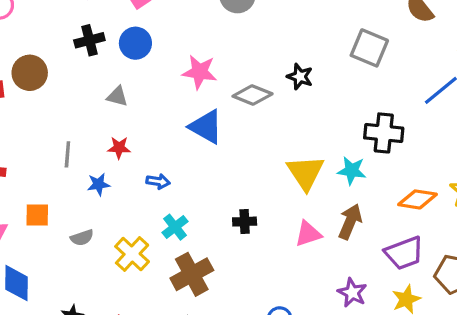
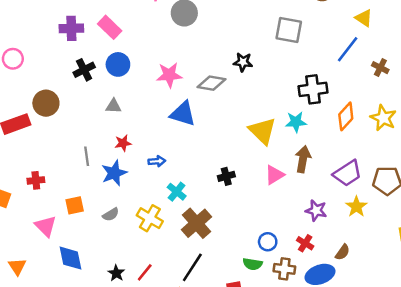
blue star: (99, 184) -> (114, 173), size x1.5
orange diamond: (417, 199) -> (346, 116), moved, turned -44

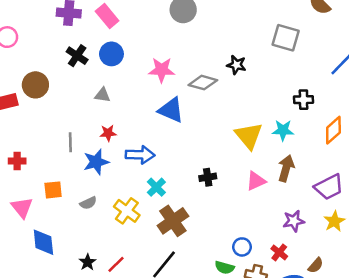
black cross: (84, 70) -> (77, 56), turned -35
black cross: (313, 89) -> (304, 100), size x0.7
blue arrow: (157, 161) -> (140, 155), size x1.6
purple star: (316, 210) -> (294, 221), turned -30

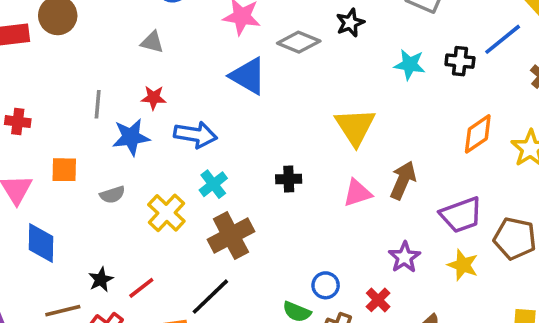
black star: (236, 65) -> (350, 23), turned 30
black cross: (304, 100) -> (460, 61), moved
cyan star: (283, 130) -> (410, 65), moved
purple star: (294, 221) -> (404, 257), turned -30
yellow star: (334, 221) -> (463, 265), turned -30

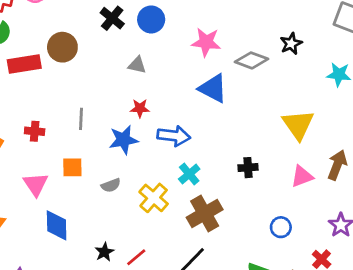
gray line: (98, 104) -> (81, 119), moved
blue circle: (326, 285) -> (281, 227), moved

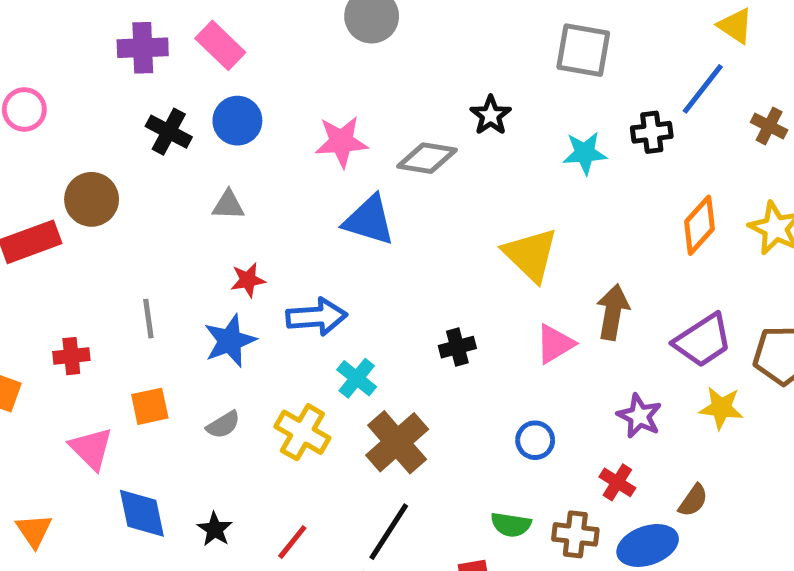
black star: (104, 252) -> (215, 529), moved

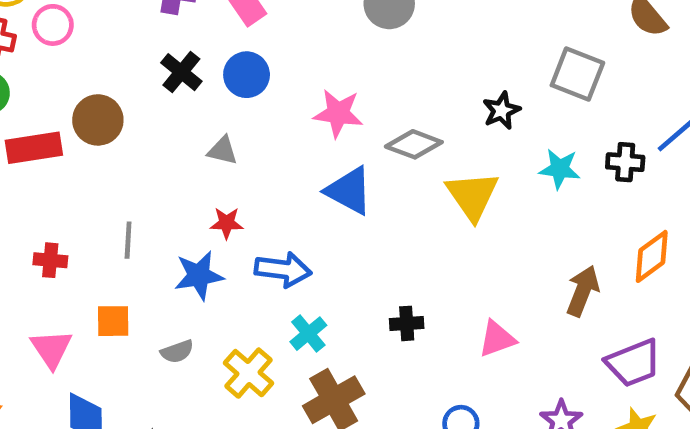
black star: (491, 115) -> (501, 111), moved
yellow triangle: (531, 255) -> (472, 196), moved
brown arrow: (613, 312) -> (583, 291), moved

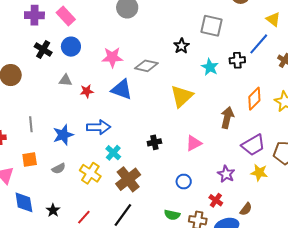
cyan star: (560, 169) -> (210, 67), turned 30
yellow triangle: (472, 196) -> (182, 96), moved, turned 30
red star: (227, 223) -> (87, 91), moved

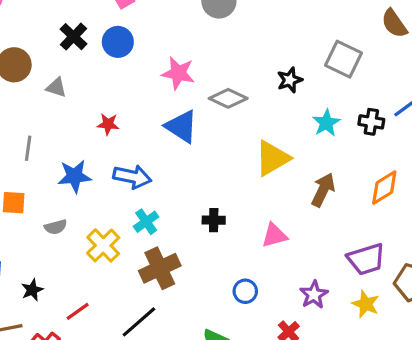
gray triangle: (65, 80) -> (56, 87), moved
red star: (87, 91) -> (108, 124), moved
brown arrow: (227, 118) -> (323, 190), moved

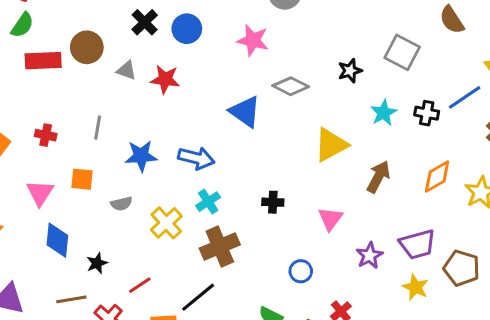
pink star: (178, 73) -> (253, 40), moved
red star: (108, 124) -> (165, 79), moved, size x1.4
pink triangle: (274, 235) -> (330, 219), turned -40
purple star: (314, 295) -> (369, 256), moved

